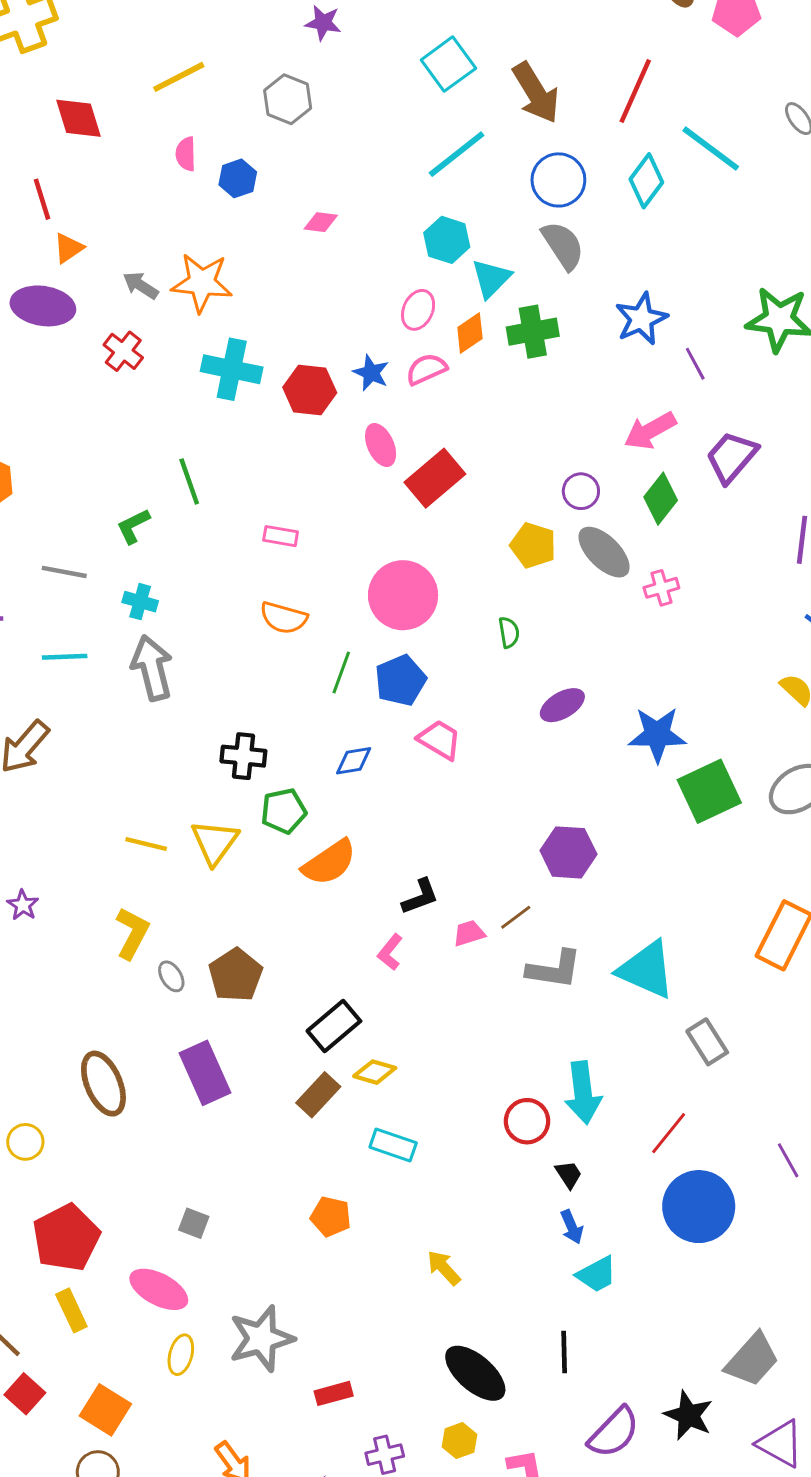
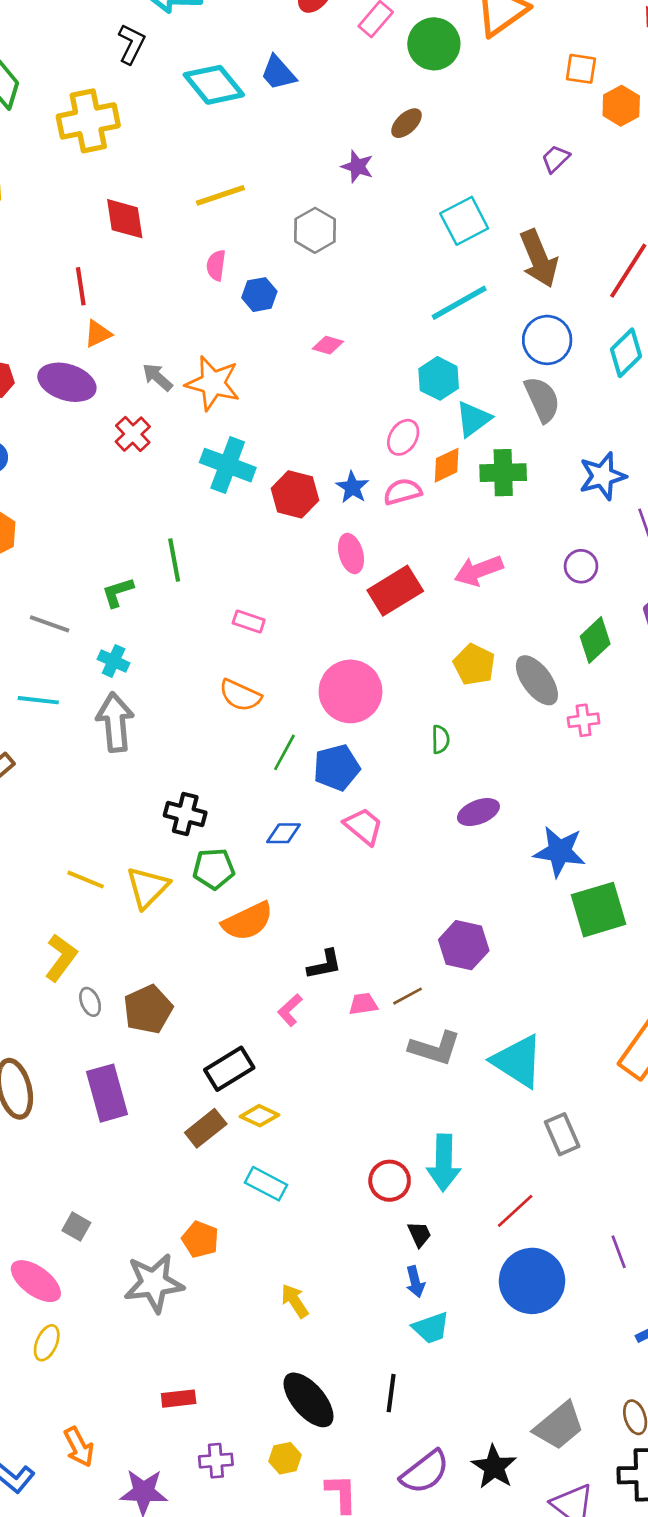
pink arrow: (650, 431) -> (479, 571), moved
purple circle: (581, 491) -> (581, 566), moved
gray star: (261, 1339) -> (154, 1283), moved

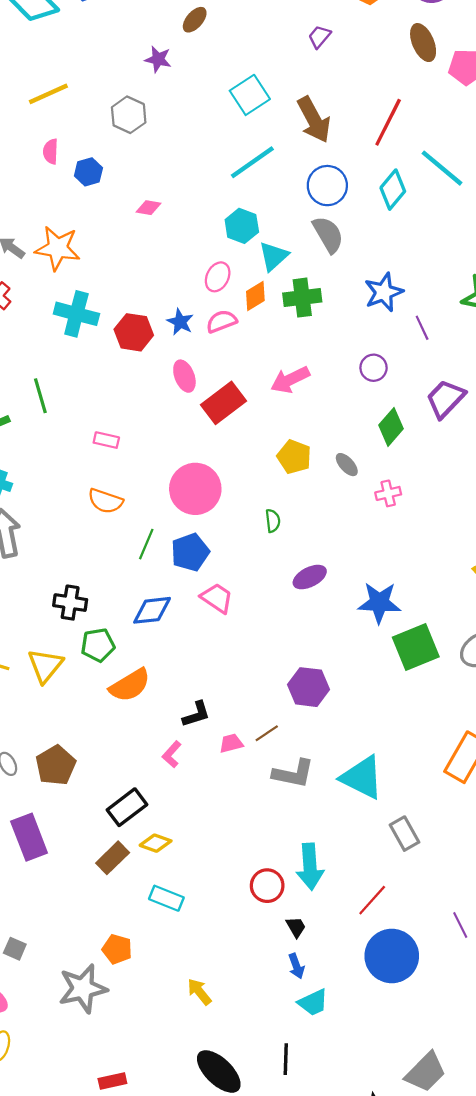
gray ellipse: (537, 680) -> (347, 465), size x0.6
blue diamond: (283, 833) -> (152, 610), size x1.4

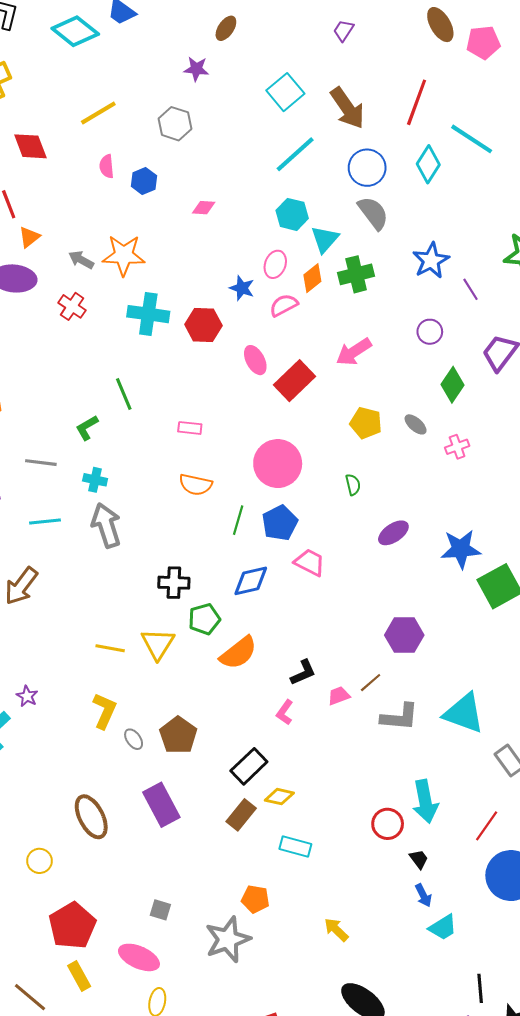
blue star: (180, 322) -> (242, 288), moved
black line: (286, 1059) -> (480, 988), moved

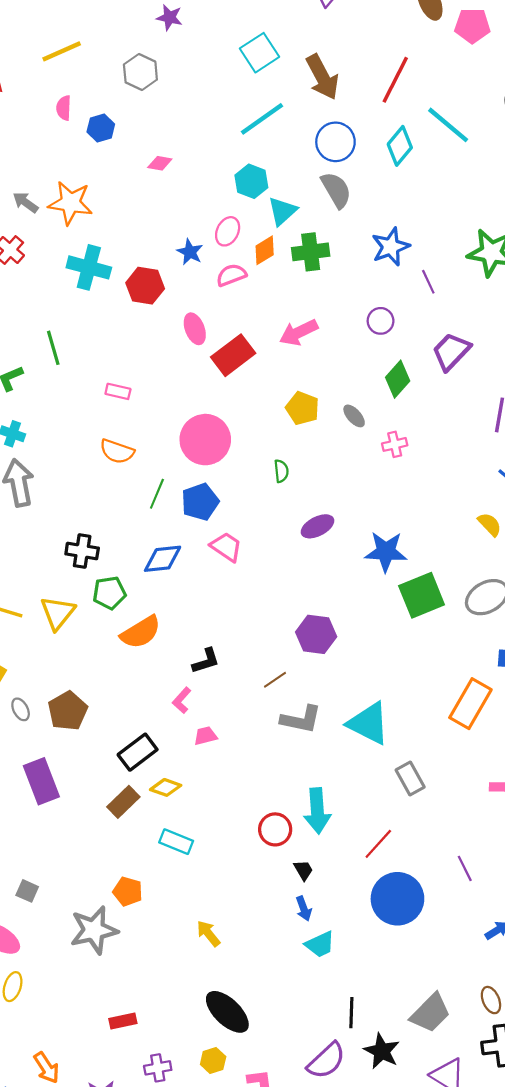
pink trapezoid: (339, 696) -> (205, 736), moved

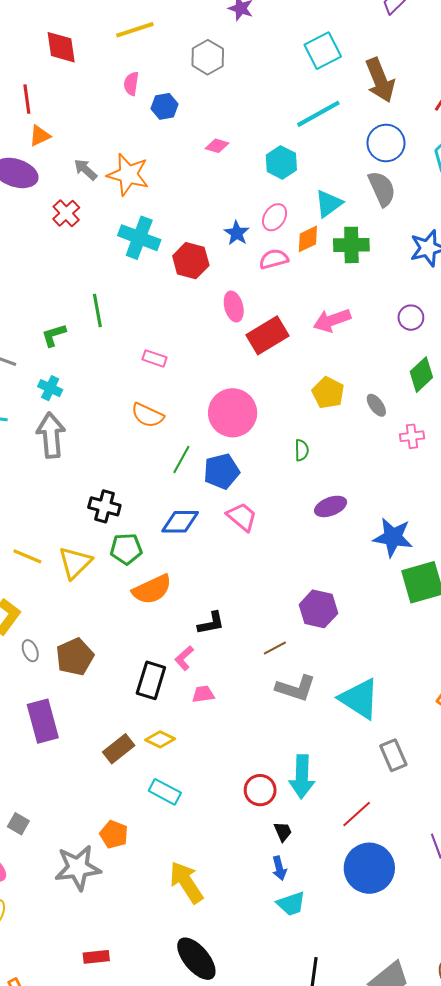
cyan hexagon: (251, 181) -> (281, 162), moved
black rectangle: (138, 752) -> (151, 680), moved, turned -42
yellow arrow: (208, 933) -> (186, 882), size x1.6

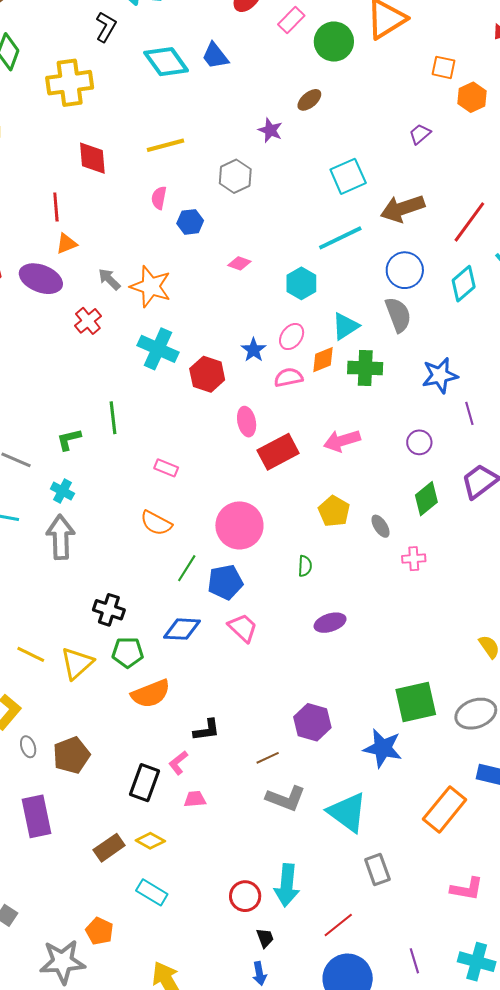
brown arrow: (380, 80) -> (403, 208), turned 90
blue star: (393, 537) -> (383, 748), moved

